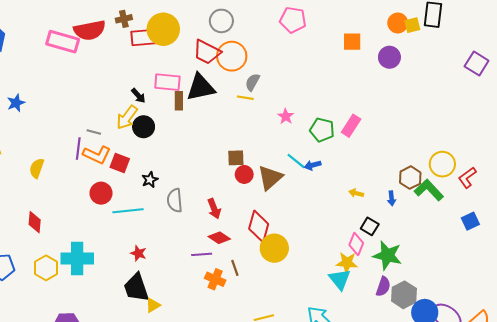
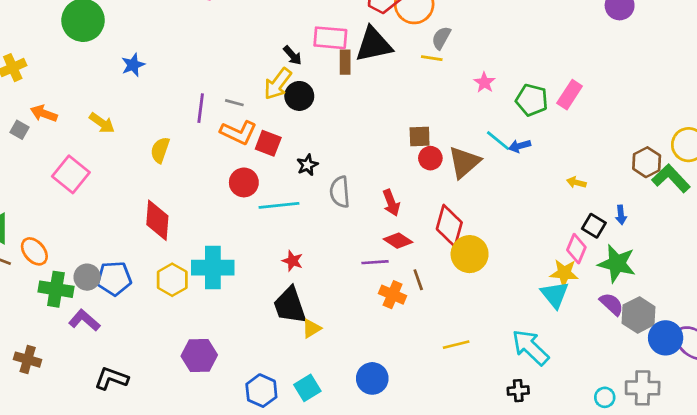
purple line: (78, 149) -> (201, 108), moved
blue arrow: (392, 198) -> (621, 215), moved
red diamond: (35, 222) -> (157, 220), size x1.4
purple semicircle: (383, 287) -> (611, 304), turned -66

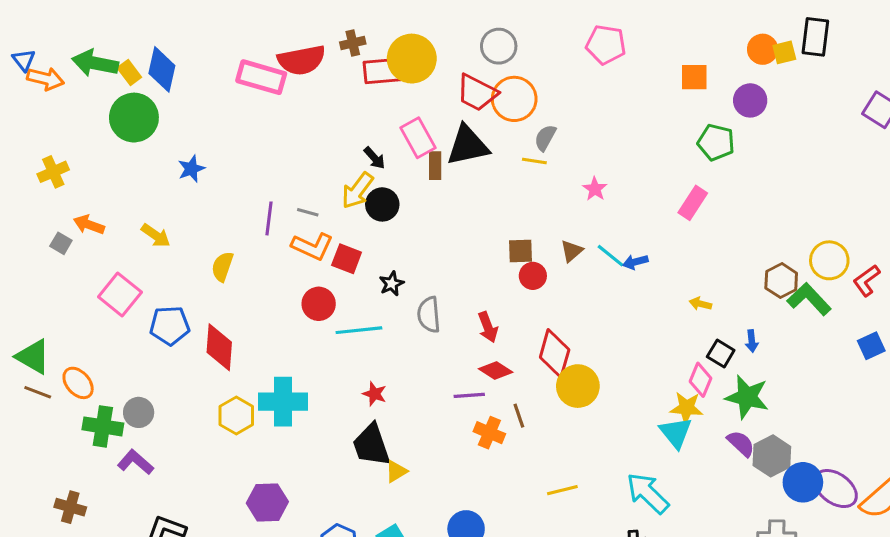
pink rectangle: (330, 38) -> (418, 138), turned 56
green pentagon: (532, 100) -> (716, 142), moved
brown triangle: (464, 162) -> (572, 251), moved, size x0.6
blue pentagon: (114, 278) -> (170, 326), moved

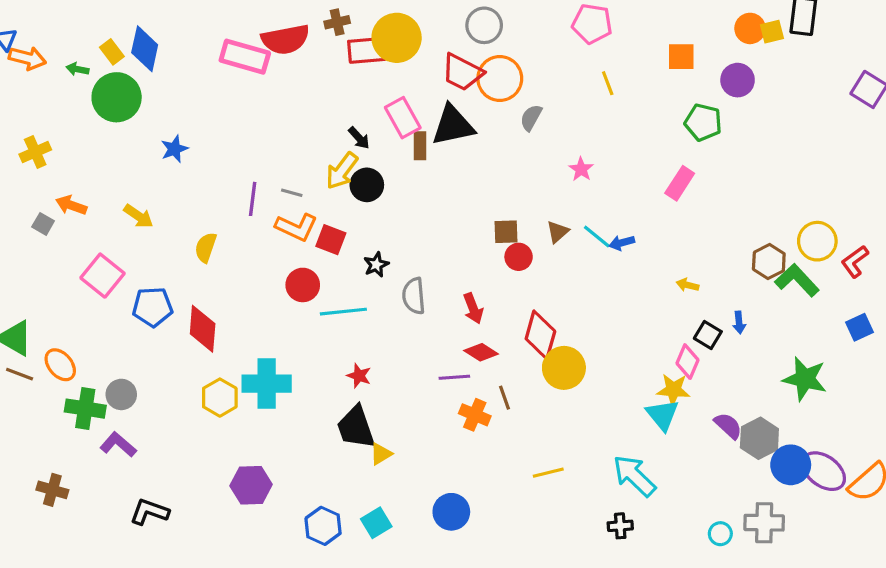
green arrow: (95, 63) -> (77, 69), moved, size x0.5
yellow line: (534, 161) -> (608, 83), moved, turned 60
green star: (747, 397) -> (805, 379), moved

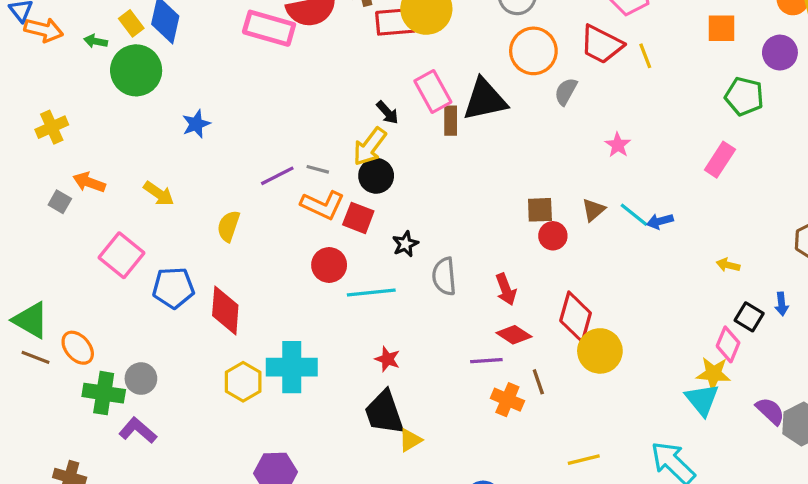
red trapezoid: (462, 72) -> (602, 44), moved
black circle: (367, 185) -> (376, 176), moved
purple line: (253, 199) -> (277, 176), turned 56

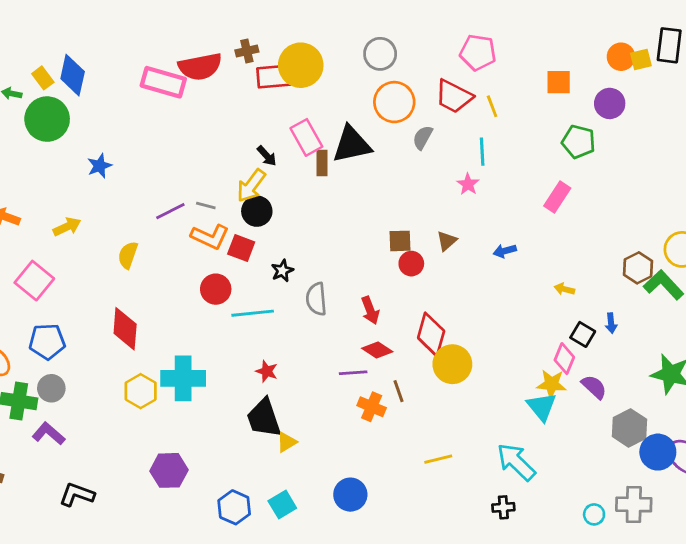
yellow arrow: (159, 194) -> (67, 227), turned -60
cyan line: (634, 215) -> (482, 152), moved, turned 48
blue pentagon: (173, 288) -> (47, 342), moved
purple semicircle: (770, 411) -> (594, 387), moved

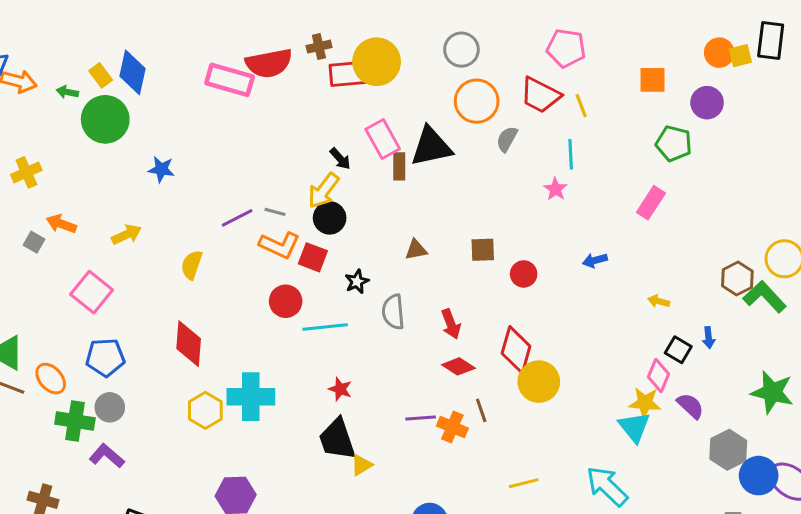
blue star: (100, 166) -> (161, 169), turned 30
brown triangle: (447, 241) -> (416, 250), moved, turned 30
red circle: (411, 264) -> (524, 274), moved
purple line: (353, 373) -> (421, 418), moved

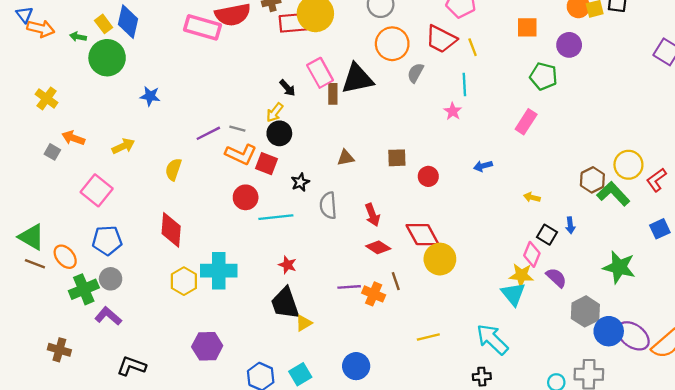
yellow cross: (26, 172) -> (47, 98), turned -30
yellow arrow: (324, 191) -> (275, 112), size x0.7
red diamond: (516, 350) -> (422, 235), turned -44
green cross: (75, 421) -> (84, 289), turned -32

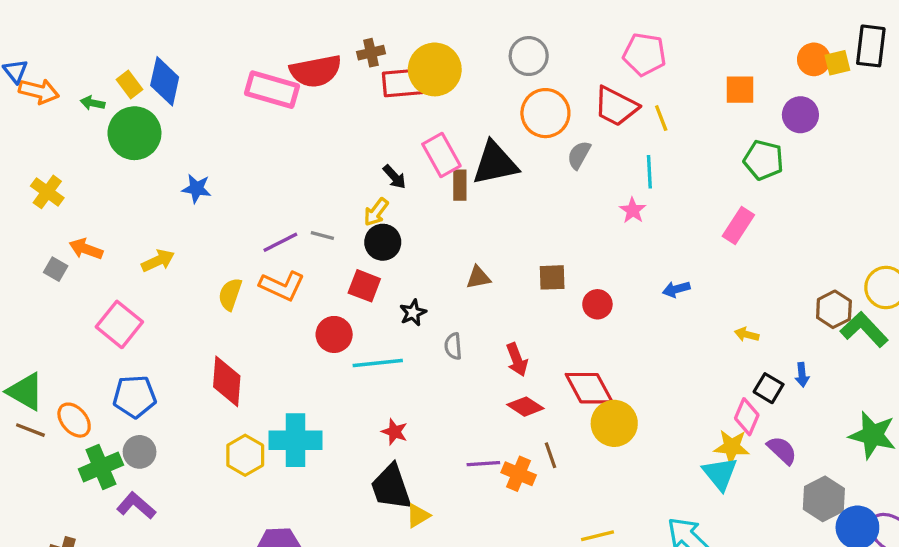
orange L-shape: (241, 154) -> (282, 286), moved
gray semicircle: (328, 205) -> (453, 346), size x0.7

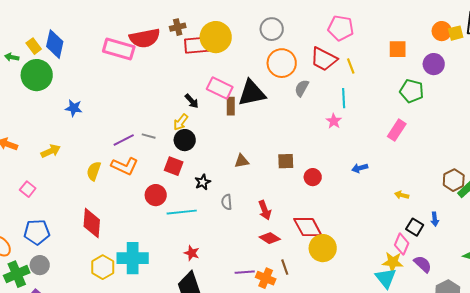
pink rectangle: (441, 155) -> (220, 88), turned -35
pink square: (119, 324) -> (28, 189), size x0.6

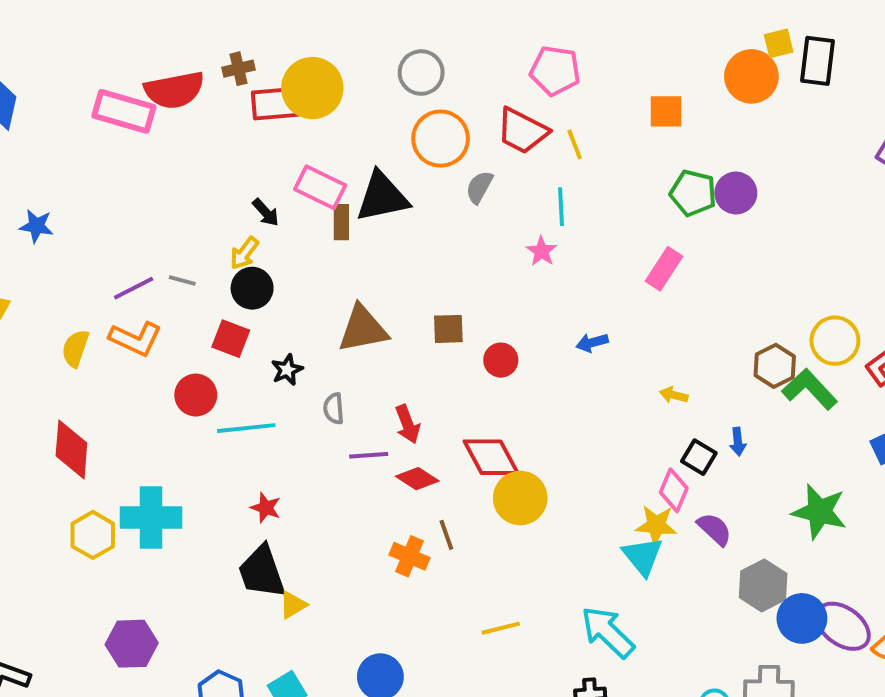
orange circle: (442, 31) -> (751, 76), size x1.4
yellow square: (456, 33) -> (779, 43), moved
purple circle: (434, 64) -> (736, 193), moved
brown triangle: (242, 161) -> (363, 329), size x1.8
purple line: (245, 272) -> (369, 455), moved

